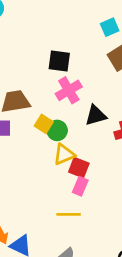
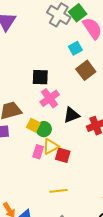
pink rectangle: (80, 186) -> (38, 152), moved

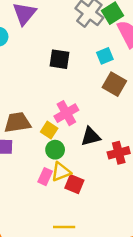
brown square: (86, 70) -> (114, 84), turned -30
black square: (40, 77) -> (60, 59), moved
yellow square: (33, 125) -> (49, 130), moved

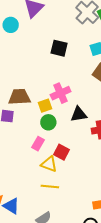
yellow square: (49, 130) -> (45, 106), turned 32
yellow triangle: (61, 172) -> (49, 164), moved, turned 36

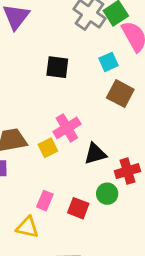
green circle: (48, 122) -> (107, 194), moved
yellow triangle: (49, 164) -> (27, 227), moved

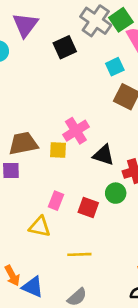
black square: (57, 67) -> (65, 47), moved, turned -30
yellow square: (48, 148) -> (58, 150), turned 30
black triangle: (95, 154) -> (104, 155), turned 35

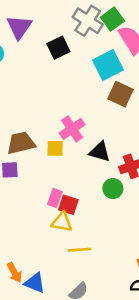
cyan square: (115, 67) -> (108, 65), size x1.6
red square: (88, 207) -> (68, 205), moved
yellow triangle: (40, 227) -> (62, 222), moved

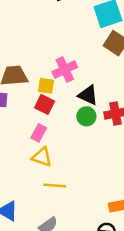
green circle: (113, 189) -> (86, 116), moved
red square: (68, 205) -> (45, 104), moved

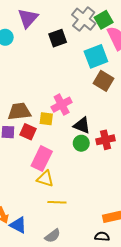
red square: (45, 104) -> (28, 132), moved
pink rectangle: (39, 133) -> (42, 159), size x1.6

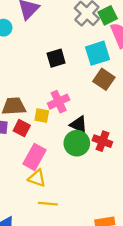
black square: (58, 38) -> (56, 58), moved
red cross: (106, 140) -> (102, 141), turned 30
green circle: (81, 143) -> (77, 143), size x1.5

